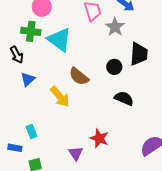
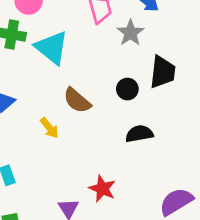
yellow arrow: (60, 97) -> (49, 128), size x0.7
black semicircle: (124, 98) -> (139, 134), turned -36

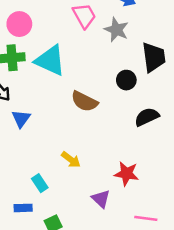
yellow arrow: (49, 128) -> (71, 160), moved

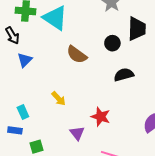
cyan rectangle: (40, 183) -> (23, 112), moved

